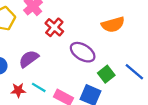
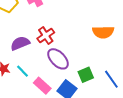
red cross: (54, 27) -> (46, 35), moved
purple ellipse: (83, 52) -> (58, 59), moved

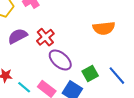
purple semicircle: (20, 43) -> (18, 36), moved
cyan line: (22, 71) -> (24, 87), moved

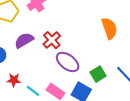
orange semicircle: (104, 28) -> (109, 28), turned -100

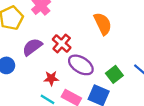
orange semicircle: (109, 28) -> (103, 24), moved
red star: (14, 80) -> (51, 78), moved

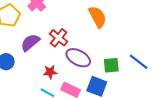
green square: (114, 74) -> (111, 65), turned 35

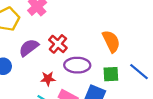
orange semicircle: (98, 17) -> (111, 41), moved
purple ellipse: (78, 58) -> (77, 65), turned -30

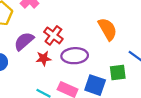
green square: (111, 74) -> (118, 72), moved
red star: (48, 79) -> (44, 58), moved

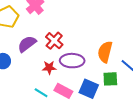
orange semicircle: (108, 29) -> (105, 52), moved, turned -140
red star: (44, 58) -> (49, 68), moved

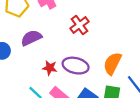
red cross: (54, 41) -> (79, 25), moved

